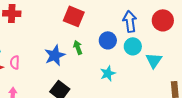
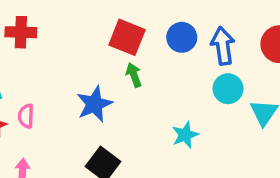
blue circle: (108, 40) -> (182, 37), moved
green arrow: (78, 47) -> (134, 75), moved

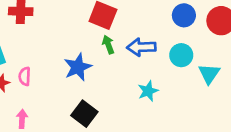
blue circle: (182, 37) -> (184, 15), moved
blue arrow: (223, 46) -> (141, 47), moved, turned -84

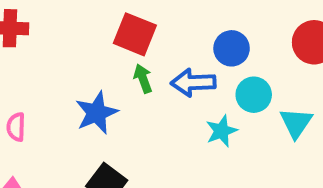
blue circle: (184, 15) -> (232, 48), moved
cyan star: (148, 91) -> (221, 131), moved

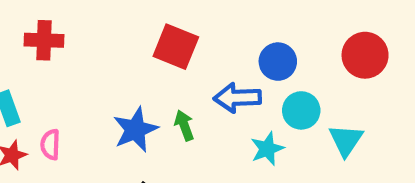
green arrow: (143, 79) -> (184, 125), moved

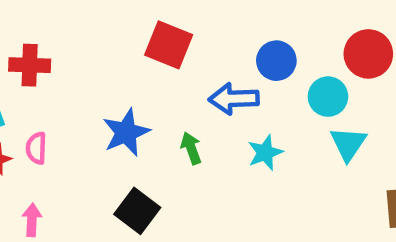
red cross: (44, 40) -> (30, 65), moved
cyan circle: (301, 110) -> (328, 97), moved
green arrow: (184, 125) -> (191, 148), moved

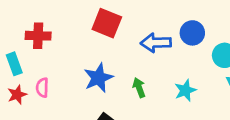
red square: (169, 45) -> (107, 23), moved
blue arrow: (234, 99) -> (156, 43), moved

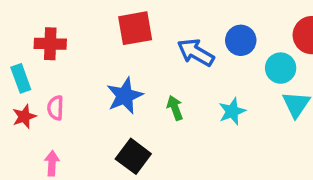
red square: (107, 23) -> (135, 28), turned -32
blue arrow: (156, 43) -> (196, 52), turned 32

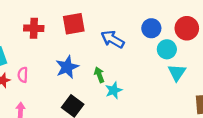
blue circle: (241, 40) -> (151, 28), moved
red cross: (50, 44) -> (34, 28), moved
cyan star: (232, 111) -> (114, 90), moved

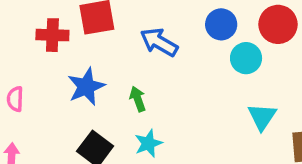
red cross: (34, 28) -> (52, 35), moved
cyan triangle: (177, 73) -> (262, 117), moved
cyan star: (114, 90) -> (148, 143), moved

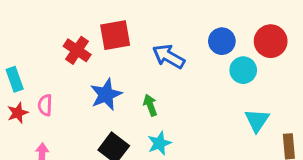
red cross: (52, 35) -> (77, 50), turned 32

